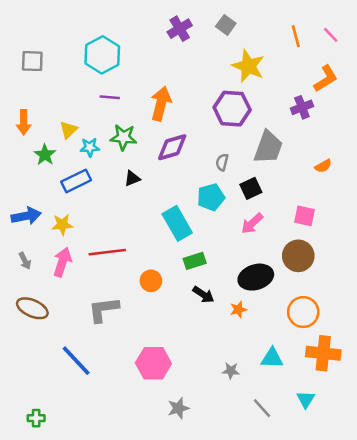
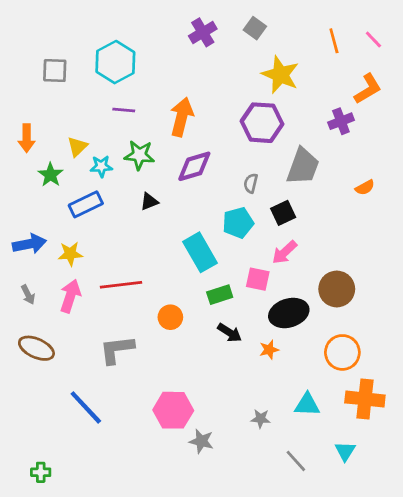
gray square: (32, 61) -> (55, 70), moved
pink square: (304, 216) -> (258, 279), moved
gray star: (178, 408) -> (201, 441), moved, turned 30

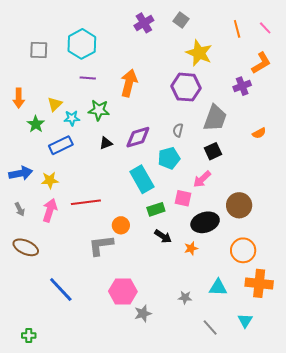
purple diamond: (194, 166) -> (138, 137), moved
black square: (283, 213) -> (213, 151), moved
gray L-shape: (117, 350) -> (101, 245), moved
gray star: (201, 441) -> (143, 313), turned -30

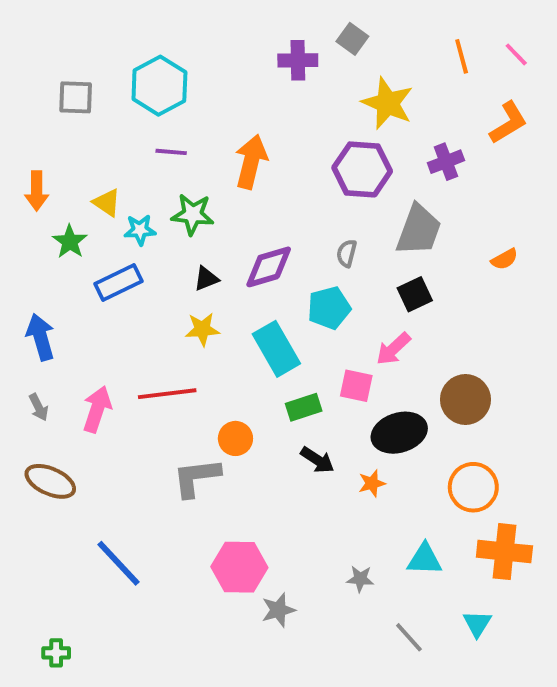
purple cross: (144, 23) -> (298, 60), moved, turned 30
purple cross: (242, 86) -> (446, 162), moved
yellow triangle: (55, 104) -> (107, 203), turned -42
blue arrow: (21, 173) -> (41, 337), turned -95
yellow star: (50, 180) -> (202, 329), moved

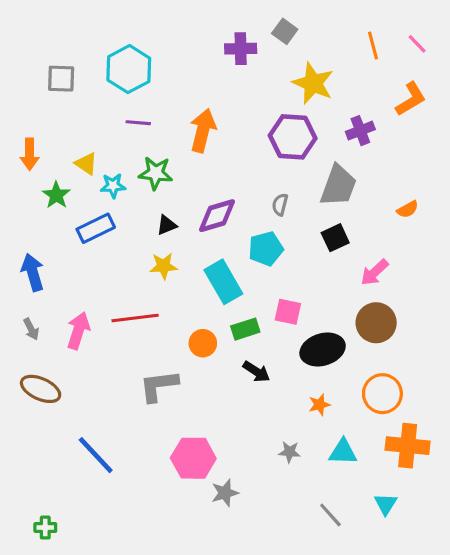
pink arrow: (393, 349) -> (375, 272), moved
orange circle: (235, 438) -> (203, 343), moved
orange star: (372, 483) -> (319, 405), moved
gray star: (360, 579) -> (289, 452), moved

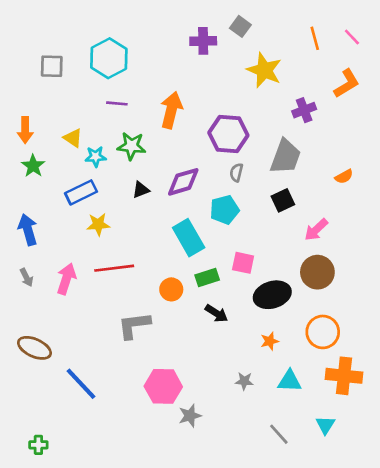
purple hexagon: (293, 137) -> (228, 134), moved
green star: (56, 195) -> (33, 166), moved
yellow star: (163, 266) -> (98, 224), moved
brown ellipse: (41, 389) -> (34, 348), moved

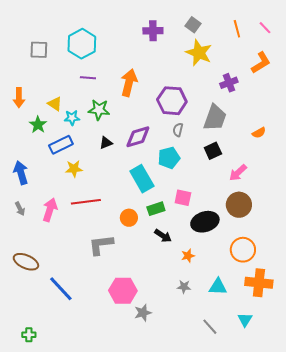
gray square: (240, 26) -> (193, 25), moved
green star: (33, 166) -> (38, 125), moved
orange star: (270, 341) -> (188, 256), moved

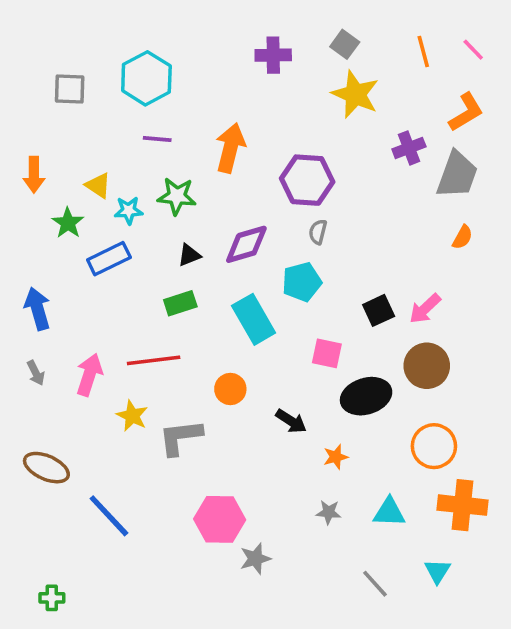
gray trapezoid: (215, 118) -> (457, 175), moved
orange semicircle: (259, 133) -> (462, 237), turned -32
black square: (213, 151) -> (379, 310), moved
yellow star: (74, 169) -> (132, 416), moved, turned 30
green rectangle: (156, 209) -> (180, 303), moved

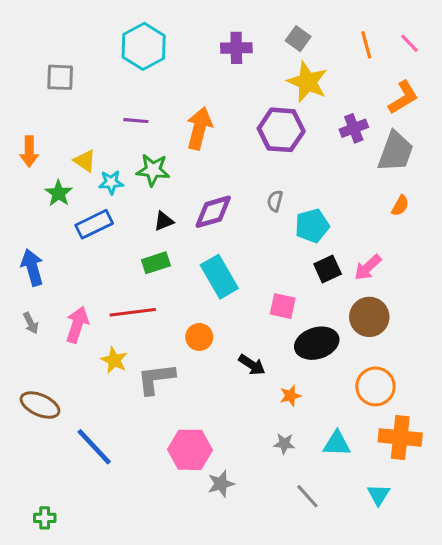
cyan hexagon: (146, 78) -> (144, 46), moved
purple hexagon: (307, 180) -> (281, 130), moved
cyan pentagon: (302, 282) -> (312, 226), moved
gray line: (375, 584) -> (307, 496), moved

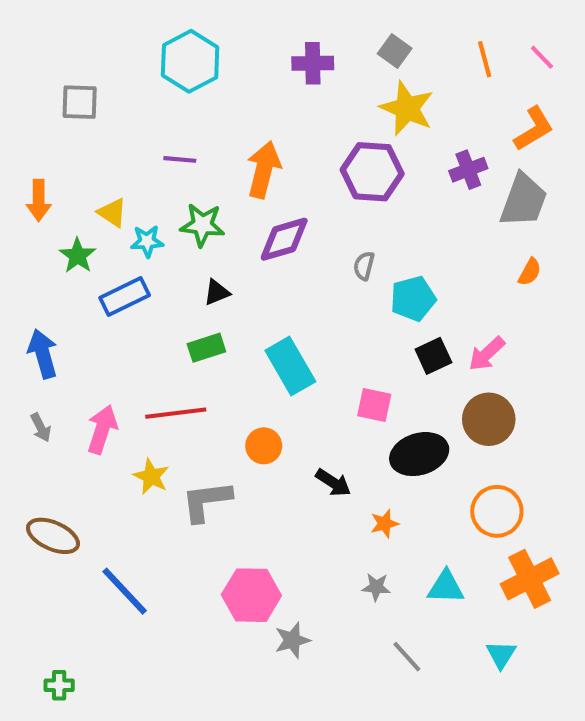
purple diamond: (213, 212) -> (284, 239), moved
orange cross: (400, 437) -> (530, 579), turned -33

